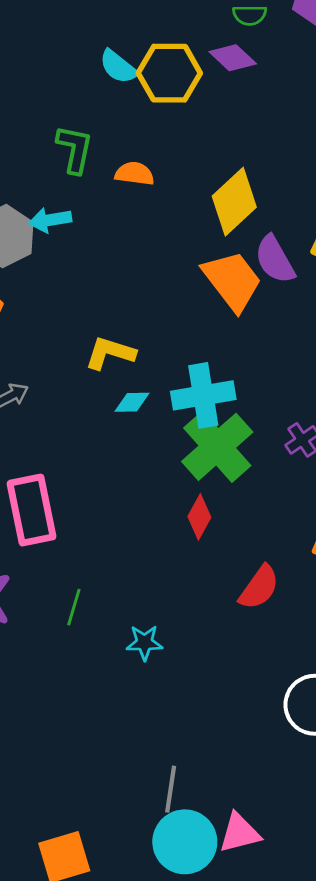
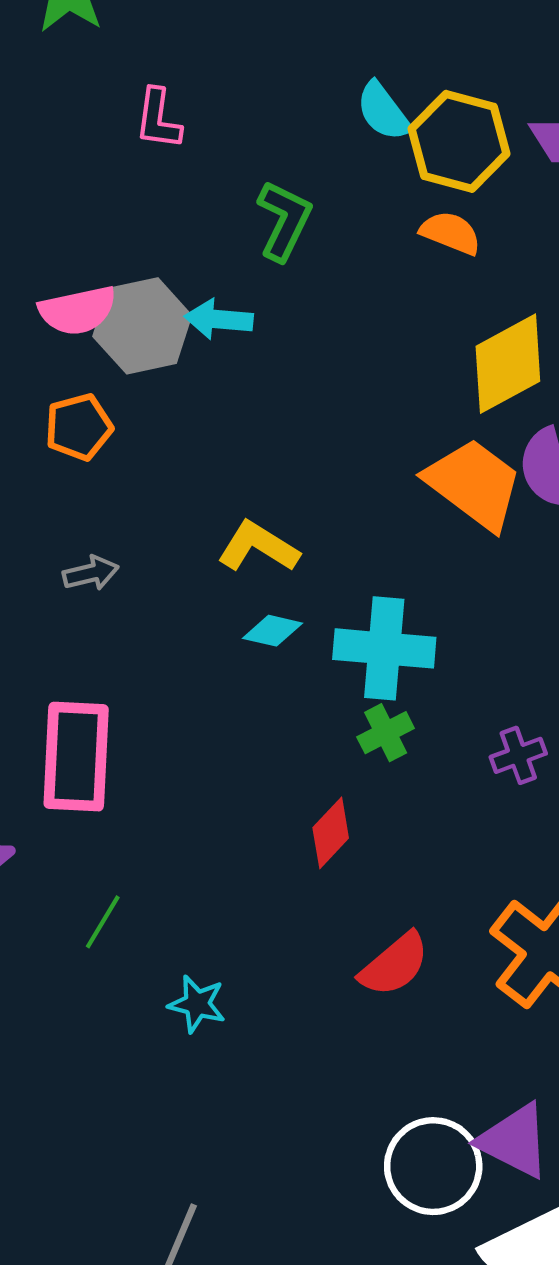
orange semicircle: (135, 174) -> (451, 233), moved
orange trapezoid: (232, 281) -> (474, 484), turned -30
green cross: (217, 447) -> (386, 733), size x0.5

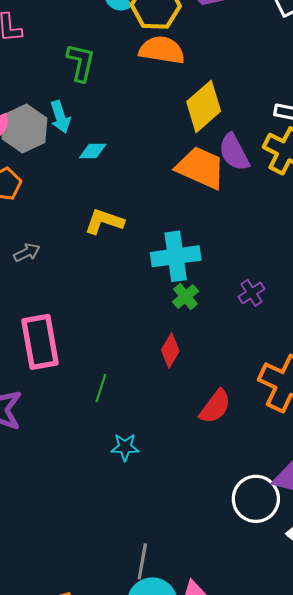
orange semicircle: (451, 233) -> (162, 50), size x1.5
cyan arrow: (219, 319) -> (60, 117), turned -100
cyan diamond: (273, 631) -> (93, 151), moved
green line: (103, 922) -> (101, 388), moved

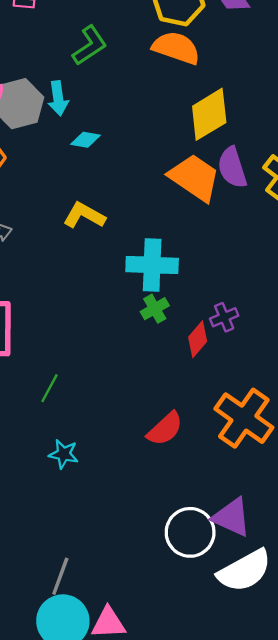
green L-shape: (81, 62) -> (90, 46), turned 33
red diamond: (170, 350) -> (198, 339), moved

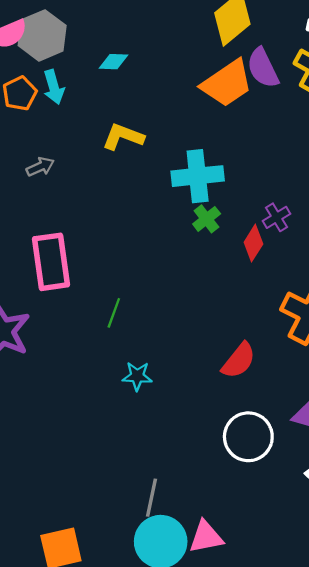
cyan arrow: (58, 98) -> (54, 87), moved
orange trapezoid: (195, 178) -> (227, 83), turned 120
red semicircle: (165, 429) -> (239, 361), moved
white circle: (190, 532) -> (248, 437), moved

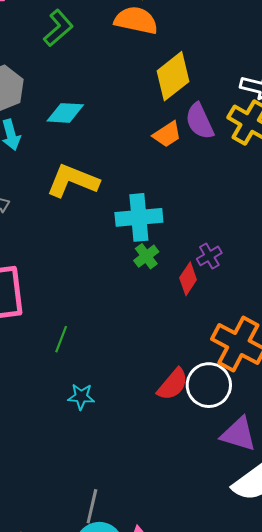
cyan diamond: (114, 62) -> (65, 113), size x1.4
orange trapezoid: (227, 83) -> (167, 134), size x0.6
yellow L-shape: (123, 137) -> (73, 181), size x1.4
white circle: (248, 437) -> (209, 385), moved

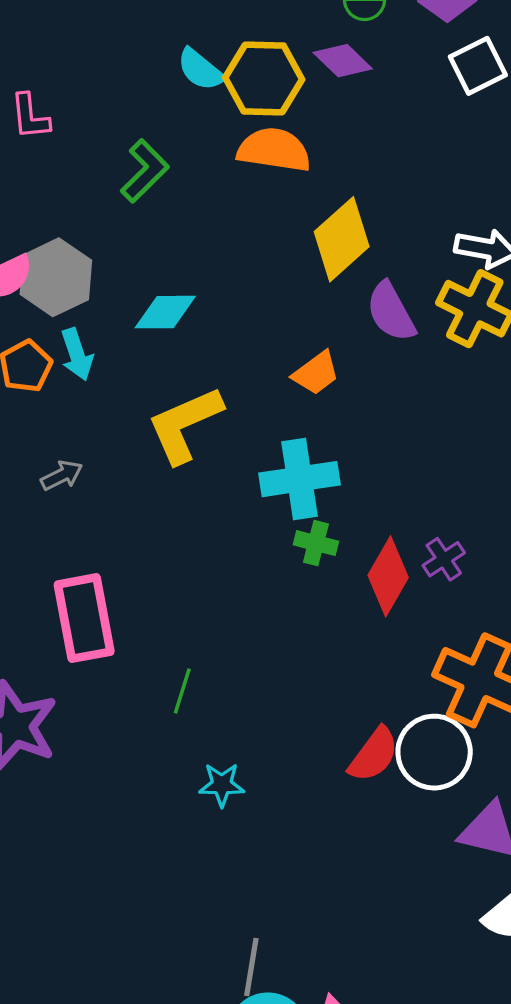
orange trapezoid: (167, 134) -> (316, 373), moved
yellow L-shape: (73, 181) -> (185, 425), turned -42
green cross: (146, 256) -> (316, 543), turned -35
purple cross: (209, 256) -> (444, 559), moved
red diamond: (188, 279) -> (388, 576), size x1.4

